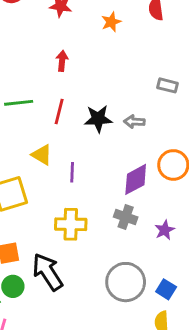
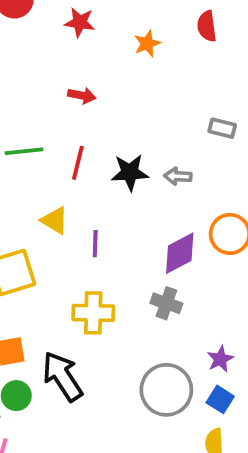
red arrow: (62, 61) -> (82, 95), turned 96
purple star: (165, 230) -> (220, 359), moved

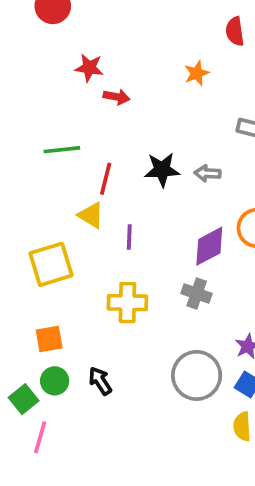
red star: (80, 22) -> (89, 68), moved
orange star: (147, 43) -> (197, 73), moved
red line: (78, 163) -> (106, 179), moved
black arrow: (62, 376) -> (100, 381), moved, size x0.6

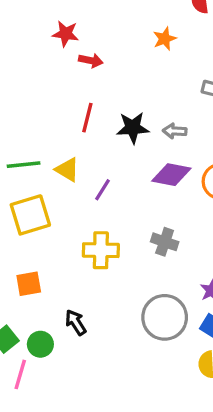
green line: (62, 150) -> (24, 165), moved
red line: (106, 179) -> (87, 118), moved
purple line: (129, 237) -> (103, 190), turned 30
purple diamond: (209, 246) -> (171, 175), moved, turned 39
green circle: (55, 381) -> (40, 344), moved

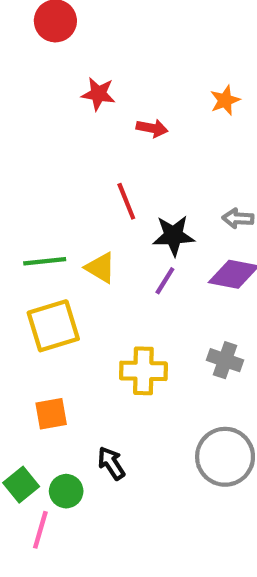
red arrow: (91, 61) -> (152, 128), moved
red line: (87, 118) -> (126, 201), turned -36
black star: (133, 128) -> (174, 236), moved
purple line: (103, 190) -> (165, 281), moved

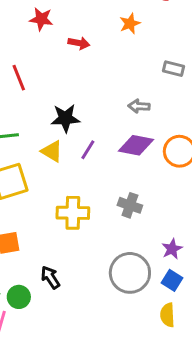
red line: (126, 201) -> (19, 78), moved
black star: (174, 236) -> (65, 118), moved
yellow triangle: (100, 268) -> (52, 151), moved

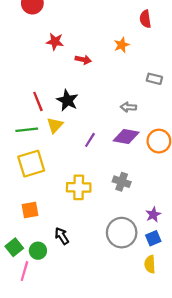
red line: (19, 78) -> (38, 101), moved
black star: (65, 118) -> (67, 100), moved, turned 30
yellow triangle: (52, 151) -> (55, 125), moved, turned 42
blue square: (172, 280) -> (153, 238), turned 35

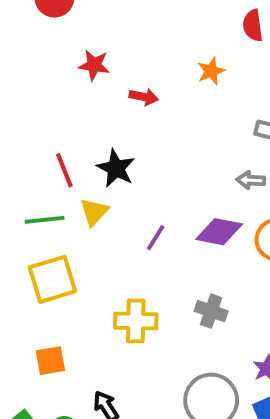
gray arrow: (128, 107) -> (251, 180), moved

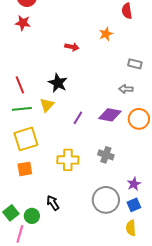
red star: (94, 65) -> (23, 23), moved
red line: (64, 170) -> (20, 85), moved
orange square: (50, 361) -> (25, 169), moved

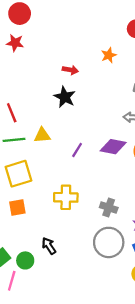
black star: (58, 83) -> (65, 97), moved
yellow triangle: (47, 105) -> (42, 135), turned 42
gray cross: (106, 155) -> (109, 207), moved

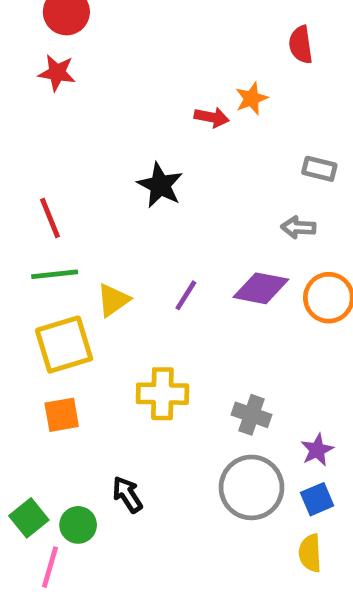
red arrow: (70, 70) -> (212, 117), moved
yellow triangle: (42, 135) -> (113, 300), moved, turned -30

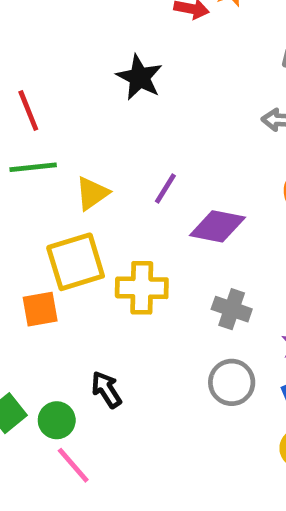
purple diamond: (261, 288) -> (217, 226), moved
yellow square: (64, 345) -> (76, 262), moved
gray circle: (251, 487) -> (232, 382), size x0.7
pink line: (50, 567) -> (73, 465), moved, turned -57

